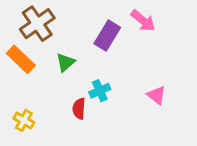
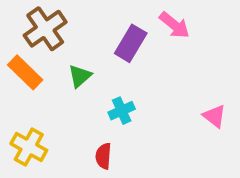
pink triangle: (156, 95) -> (214, 116), moved
red semicircle: (79, 109) -> (103, 156), moved
yellow cross: (24, 120) -> (29, 147), size x1.4

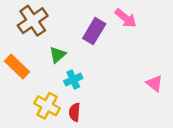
orange rectangle: (25, 72) -> (17, 66), moved
cyan cross: (122, 111) -> (73, 80), moved
yellow cross: (29, 147) -> (47, 106), moved

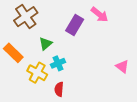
yellow cross: (47, 106) -> (37, 73), moved

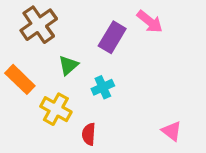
cyan cross: (58, 63) -> (103, 87), moved
pink triangle: (122, 66) -> (172, 131), moved

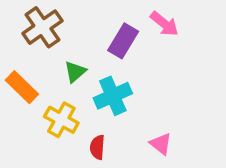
cyan cross: (103, 87) -> (113, 96), size x1.5
pink triangle: (172, 131) -> (161, 144), moved

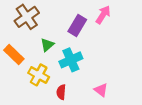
pink arrow: (164, 24) -> (103, 15), turned -96

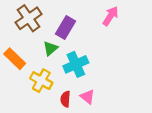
purple rectangle: (77, 25) -> (65, 27), moved
pink triangle: (101, 90) -> (87, 97), moved

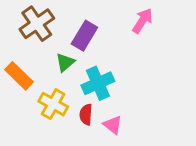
red semicircle: (65, 99) -> (86, 114), moved

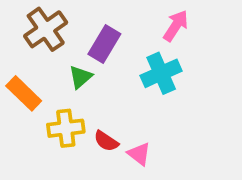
cyan cross: (98, 83) -> (161, 73), moved
yellow cross: (53, 104) -> (66, 128), turned -36
red semicircle: (86, 114) -> (106, 141), turned -60

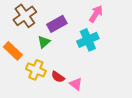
purple rectangle: (104, 44) -> (57, 24), turned 30
yellow cross: (66, 128) -> (36, 70), turned 30

